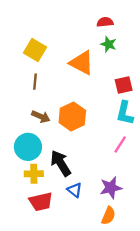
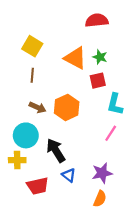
red semicircle: (105, 22) -> (97, 20), size x1.5
green star: (108, 44) -> (100, 57), moved
red square: (124, 85) -> (98, 81), moved
yellow cross: (34, 174) -> (17, 160), moved

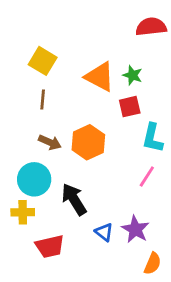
red semicircle: (97, 20) -> (151, 27), moved
purple star: (102, 173) -> (135, 229), turned -30
blue triangle: (69, 175) -> (104, 232), moved
orange semicircle: (100, 199) -> (153, 264), moved

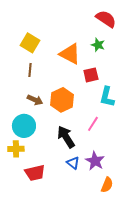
red semicircle: (151, 27) -> (106, 19), turned 40
green star: (133, 75) -> (98, 45), moved
pink line: (147, 177) -> (93, 124), moved
black arrow: (74, 199) -> (66, 137), moved

